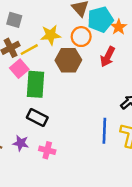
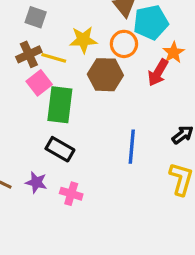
orange star: (119, 27) -> (174, 53), moved
yellow line: (29, 50) -> (54, 58), turned 42
blue line: (104, 131) -> (132, 147), moved

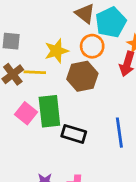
pink square: (39, 83) -> (26, 113), moved
black rectangle: (60, 149) -> (74, 134), moved

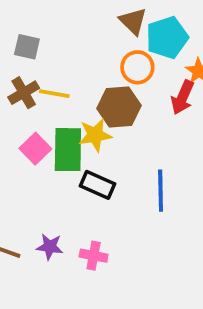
yellow star: (56, 51) -> (95, 135), moved

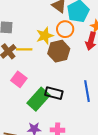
yellow star: (95, 135) -> (45, 36), moved
green rectangle: (68, 150) -> (38, 99), moved, turned 50

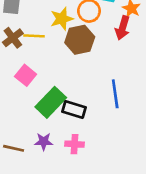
black rectangle: (54, 93) -> (74, 110), moved

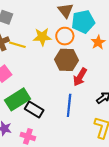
red arrow: (123, 28) -> (80, 77), moved
brown hexagon: (80, 40) -> (67, 60), moved

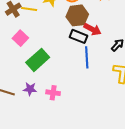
red arrow: (80, 77) -> (92, 29), turned -84
black rectangle: (34, 110) -> (78, 36), moved

